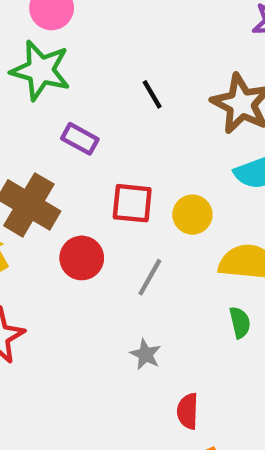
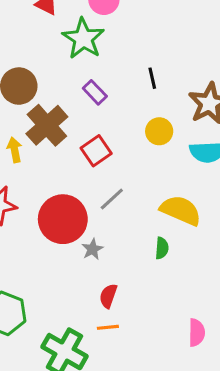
red square: (132, 203) -> (96, 151), moved, turned 32
yellow circle: (192, 215) -> (159, 131), moved
red circle: (82, 258) -> (63, 219), moved, size x1.6

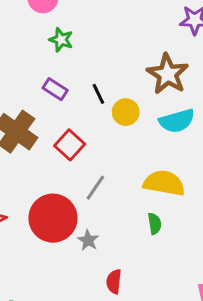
green star: (83, 38) -> (61, 40), moved, size x0.6
black line: (152, 78) -> (98, 94), moved

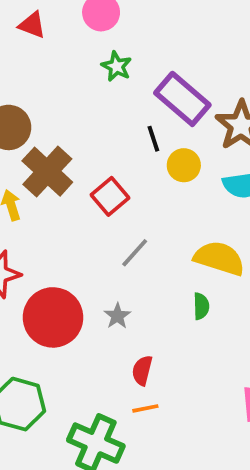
purple rectangle: (55, 89) -> (182, 99), moved, size x1.8
red circle: (53, 218) -> (53, 317), moved

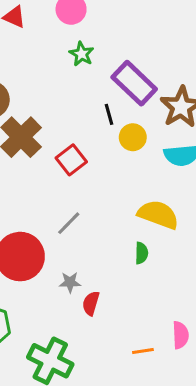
gray line: (135, 253) -> (69, 223), moved
gray star: (117, 316) -> (70, 282), moved, turned 30
orange line: (145, 408) -> (143, 351), moved

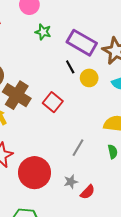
gray line: (69, 223) -> (78, 148), moved
red semicircle: (91, 303) -> (88, 192), turned -140

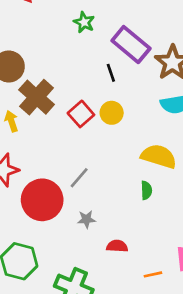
yellow circle: (89, 78) -> (112, 113), moved
gray line: (78, 148) -> (79, 178), moved
red semicircle: (88, 192) -> (117, 246), moved, turned -140

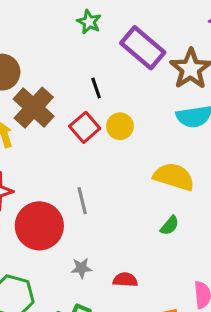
black line: (111, 73) -> (96, 88), moved
gray line: (79, 178) -> (82, 201), turned -55
green semicircle: (146, 190) -> (170, 226), moved, turned 42
gray star: (86, 219) -> (81, 268), moved

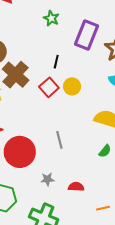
purple rectangle: (143, 48) -> (87, 35), turned 72
black line: (96, 88) -> (56, 62), turned 32
gray line: (82, 201) -> (59, 140), moved

